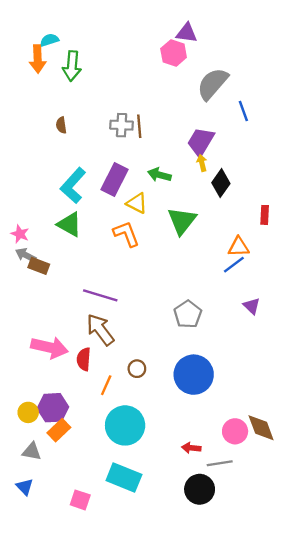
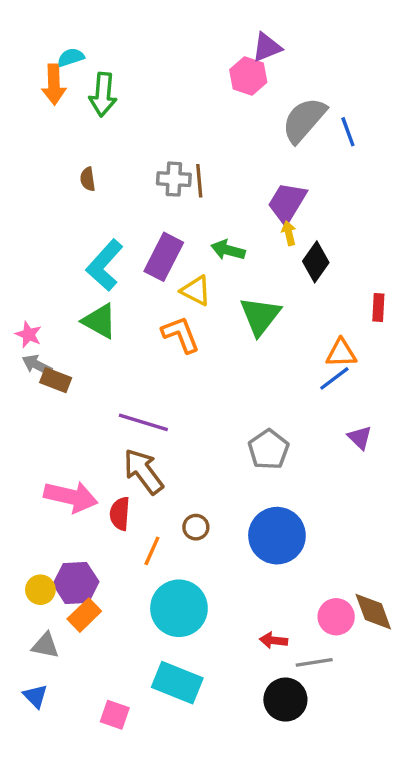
purple triangle: (187, 33) -> (267, 47), turned -30
blue line: (243, 111) -> (348, 132), moved

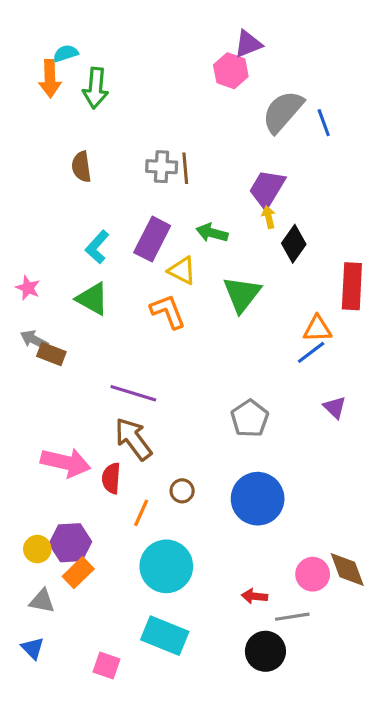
brown semicircle: (88, 179) -> (81, 167), size x1.4
cyan L-shape: (105, 265) -> (97, 247), size x0.7
red rectangle: (378, 308) -> (352, 286), size x1.8
pink star: (29, 335) -> (28, 288), moved

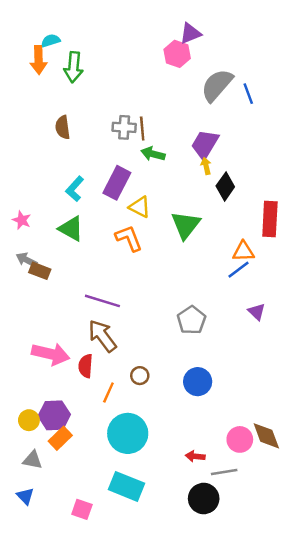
green arrow: (212, 233) -> (153, 154), moved
blue circle: (258, 499) -> (198, 382), size x0.7

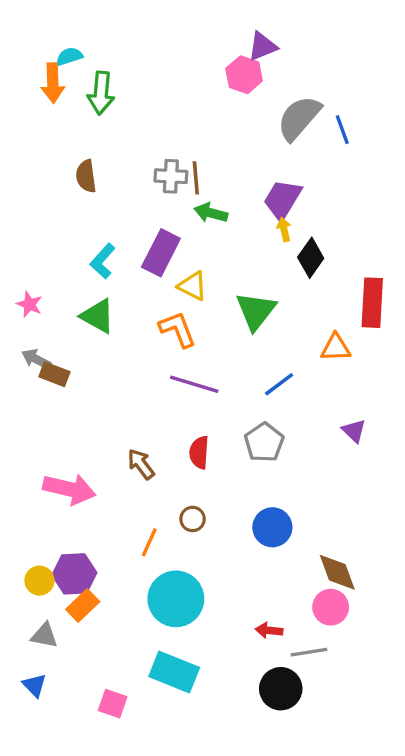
blue line: (239, 270) -> (279, 384), moved
purple line: (102, 301) -> (194, 384), moved
brown arrow: (102, 336) -> (141, 464), size x0.7
red semicircle: (86, 366) -> (199, 452), moved
brown diamond: (266, 436) -> (337, 572), moved

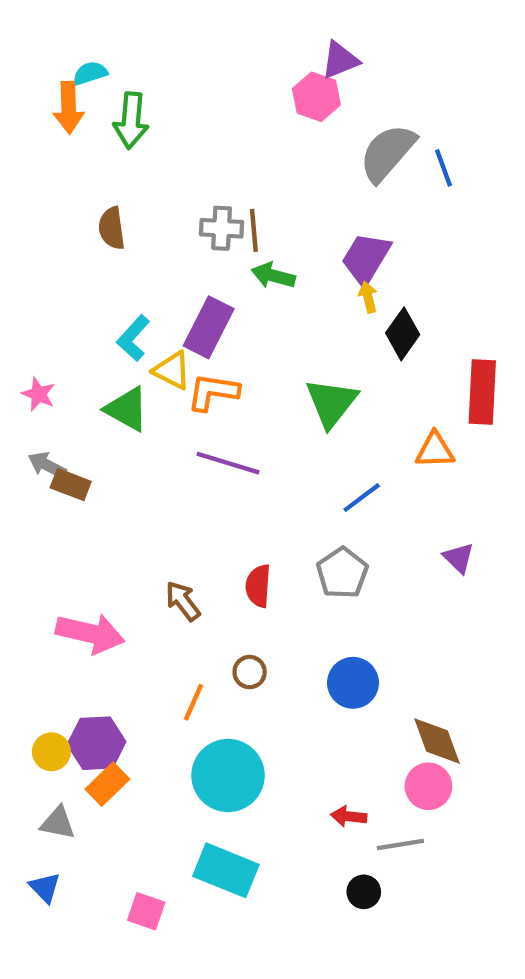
yellow triangle: (193, 286) -> (172, 370), moved
orange L-shape: (178, 329) -> (213, 392), moved, turned -60
purple line: (194, 384) -> (228, 463), moved
black circle: (281, 689) -> (364, 892), size x0.6

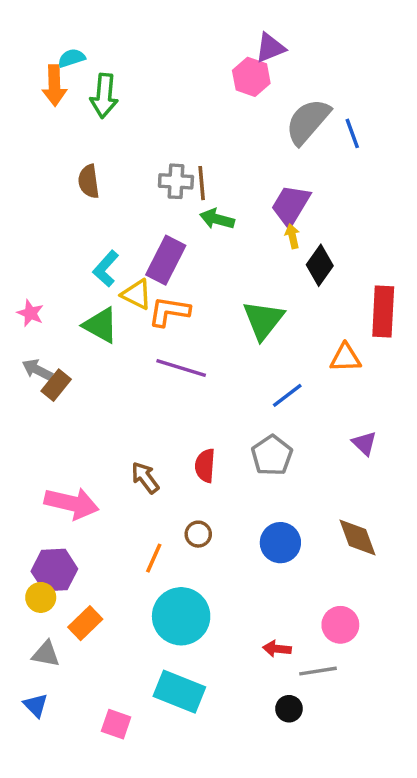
brown rectangle: (71, 485) -> (56, 385), turned -72
brown diamond: (437, 741) -> (357, 537), moved
purple hexagon: (97, 743) -> (54, 570), moved

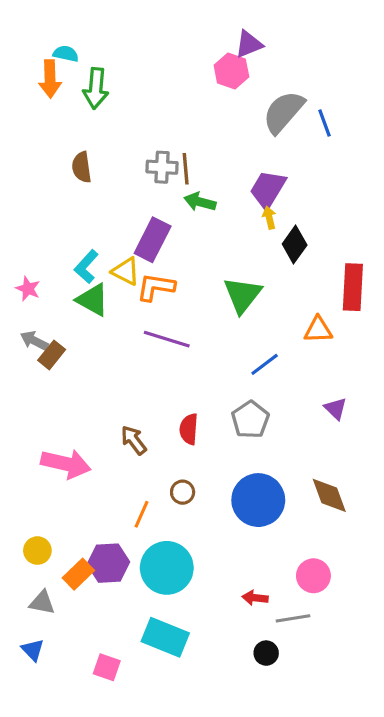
cyan semicircle: (72, 58) -> (66, 54), turned 30
cyan L-shape: (106, 269) -> (86, 267), moved
blue circle: (280, 543) -> (258, 500), size x1.4
purple hexagon: (54, 570) -> (108, 563), moved

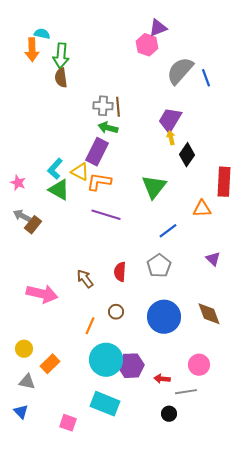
brown semicircle: (82, 167) -> (61, 78), moved
green arrow: (200, 202) -> (108, 128), moved
purple hexagon: (108, 563) -> (131, 366), moved

